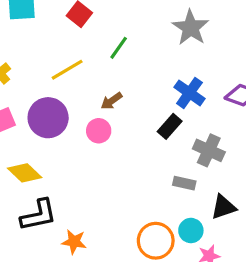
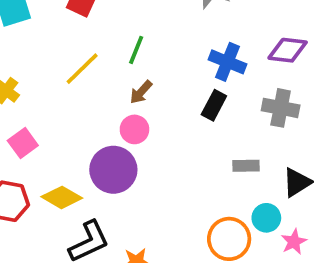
green line: (119, 48) -> (136, 50), moved
purple circle: (48, 118) -> (113, 170), moved
gray cross: (209, 150) -> (281, 108), moved

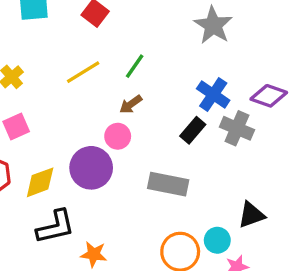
gray cross: (281, 108) -> (237, 128), moved
gray rectangle: (246, 166) -> (168, 184), moved, size x1.6
yellow diamond: (62, 197) -> (40, 182), turned -63

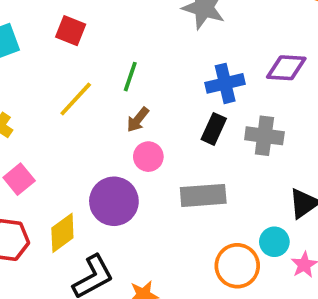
blue cross: (213, 94) -> (225, 83), turned -32
gray cross: (237, 128) -> (264, 136), moved
pink circle: (118, 136) -> (148, 157), moved

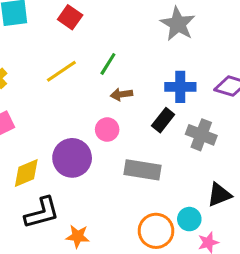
brown arrow: (138, 120) -> (122, 94), moved, turned 30

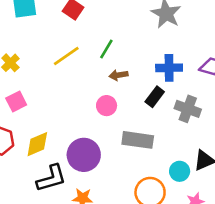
purple circle: (72, 158) -> (84, 155), moved
cyan circle: (189, 219) -> (180, 171), moved

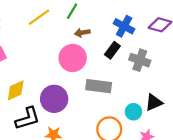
blue cross: (169, 68) -> (124, 26), turned 30
pink circle: (107, 106) -> (73, 58), size x1.6

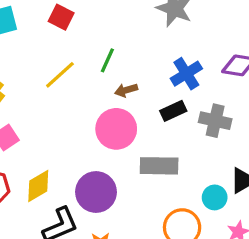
blue cross: (124, 26) -> (186, 74), turned 36
black rectangle: (112, 50) -> (173, 111), turned 35

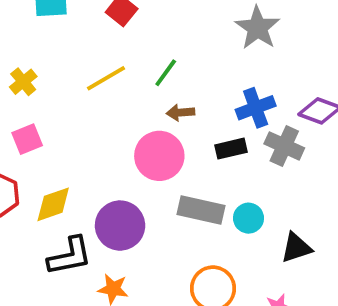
gray cross: (215, 121) -> (284, 146), moved
cyan circle: (215, 197) -> (249, 218), moved

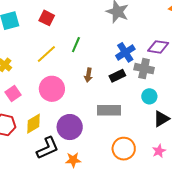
brown arrow: (180, 113) -> (88, 75), moved, turned -64
pink circle: (159, 156) -> (52, 89), moved
cyan circle: (249, 218) -> (149, 96), moved

